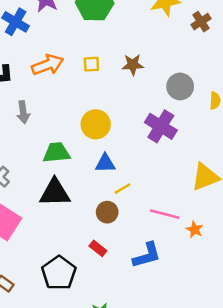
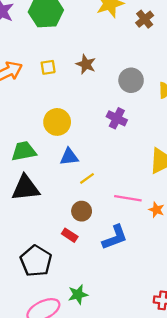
brown star: (133, 65) -> (86, 64), turned 30
purple cross: (161, 126) -> (117, 118), size x0.7
brown circle: (107, 212) -> (82, 211), moved

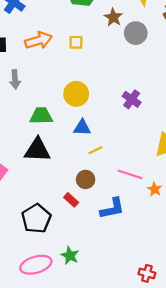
brown star: (86, 64) -> (113, 17), moved
gray circle: (131, 80) -> (136, 33), moved
green star: (78, 294) -> (70, 256), turned 30

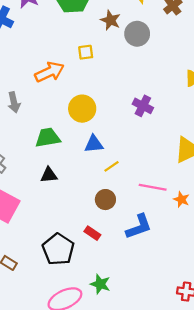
orange arrow: (39, 40) -> (49, 72), moved
yellow square: (76, 42) -> (86, 52), moved
black triangle: (37, 150) -> (49, 175), size x0.6
red rectangle: (71, 200) -> (92, 233), moved

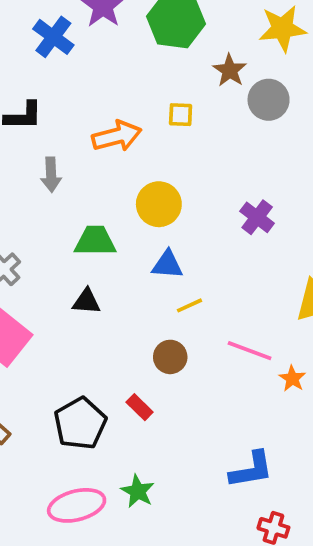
blue L-shape: (139, 227) -> (251, 470), moved

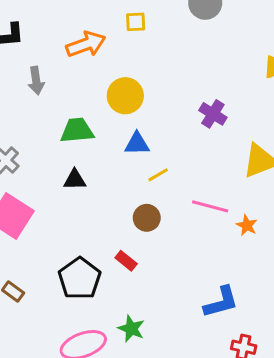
purple cross: (257, 217) -> (213, 114), moved

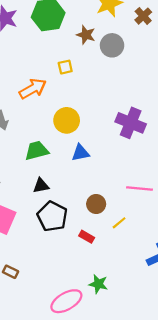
purple cross: (213, 114) -> (131, 123), size x1.5
yellow line: (158, 175) -> (119, 223), moved
black pentagon: (80, 279) -> (52, 216), moved

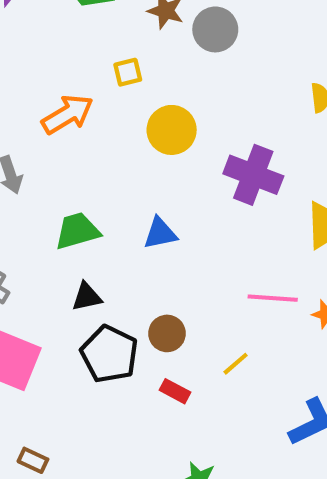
yellow circle: (67, 120) -> (172, 130), moved
brown circle: (96, 204) -> (167, 333), moved

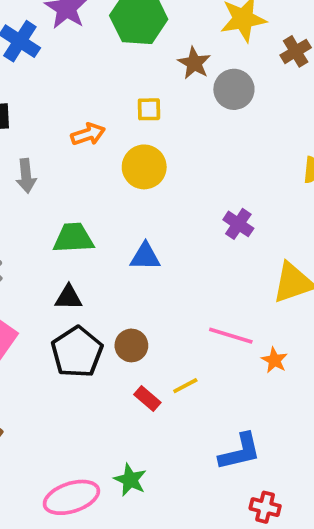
orange arrow: (68, 114) -> (88, 134), size x0.7
yellow circle: (172, 130) -> (144, 167), moved
purple cross: (253, 175) -> (238, 224), size x0.6
red rectangle: (175, 391) -> (147, 399), moved

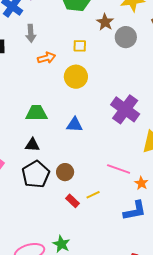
gray arrow: (26, 176) -> (31, 33), moved
purple cross: (238, 224) -> (125, 109), size x1.8
blue L-shape: (240, 452) -> (135, 211), moved

